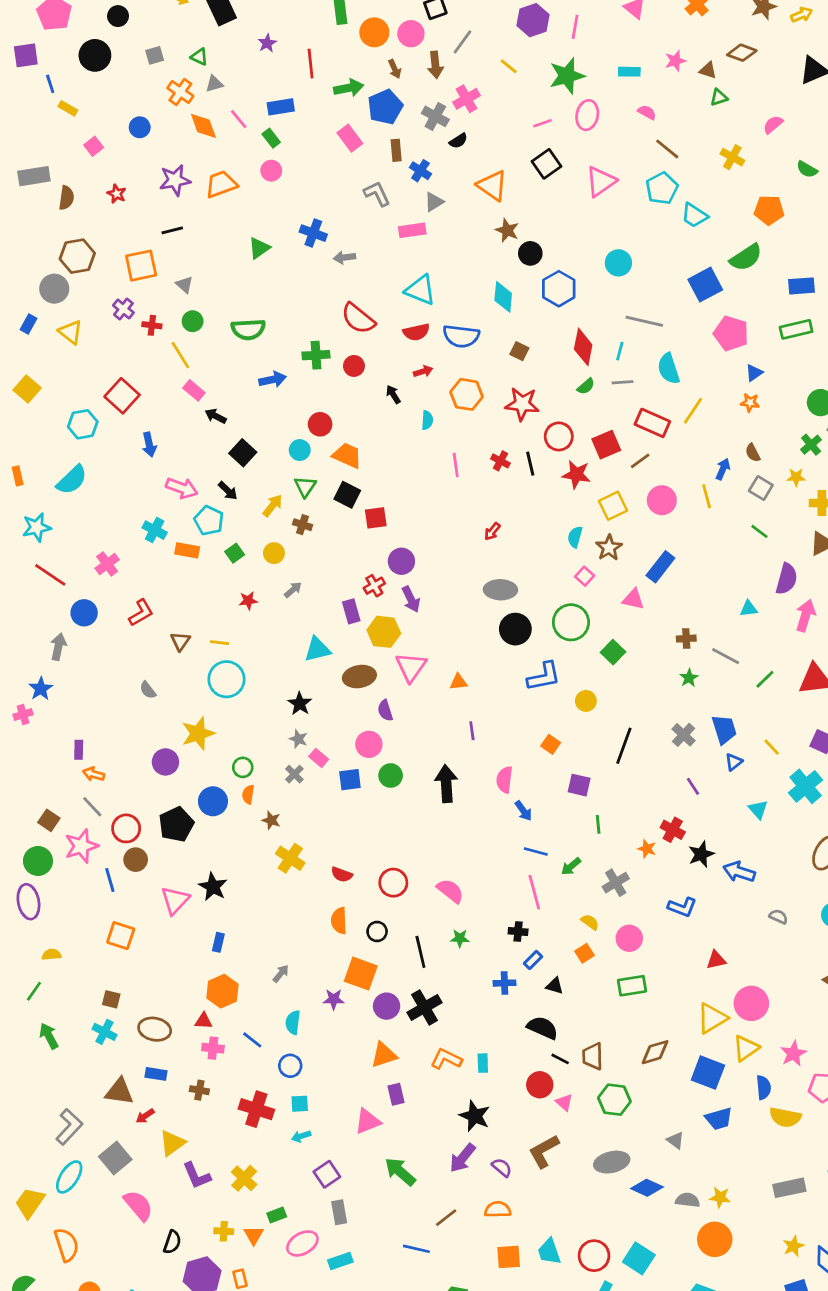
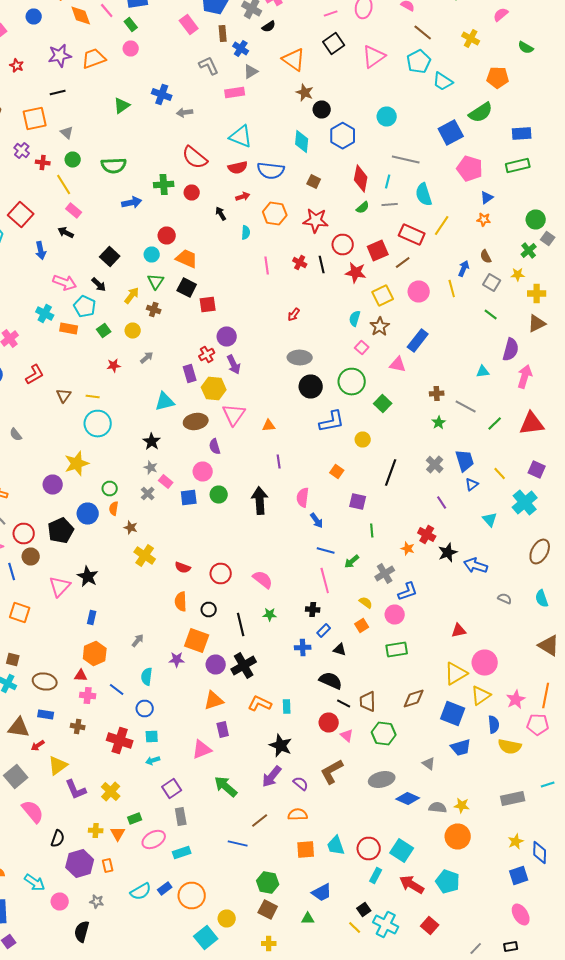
black arrow: (216, 416) -> (66, 232), moved
gray semicircle: (148, 690) -> (16, 434), moved
blue L-shape: (682, 907) -> (408, 592), moved, turned -40

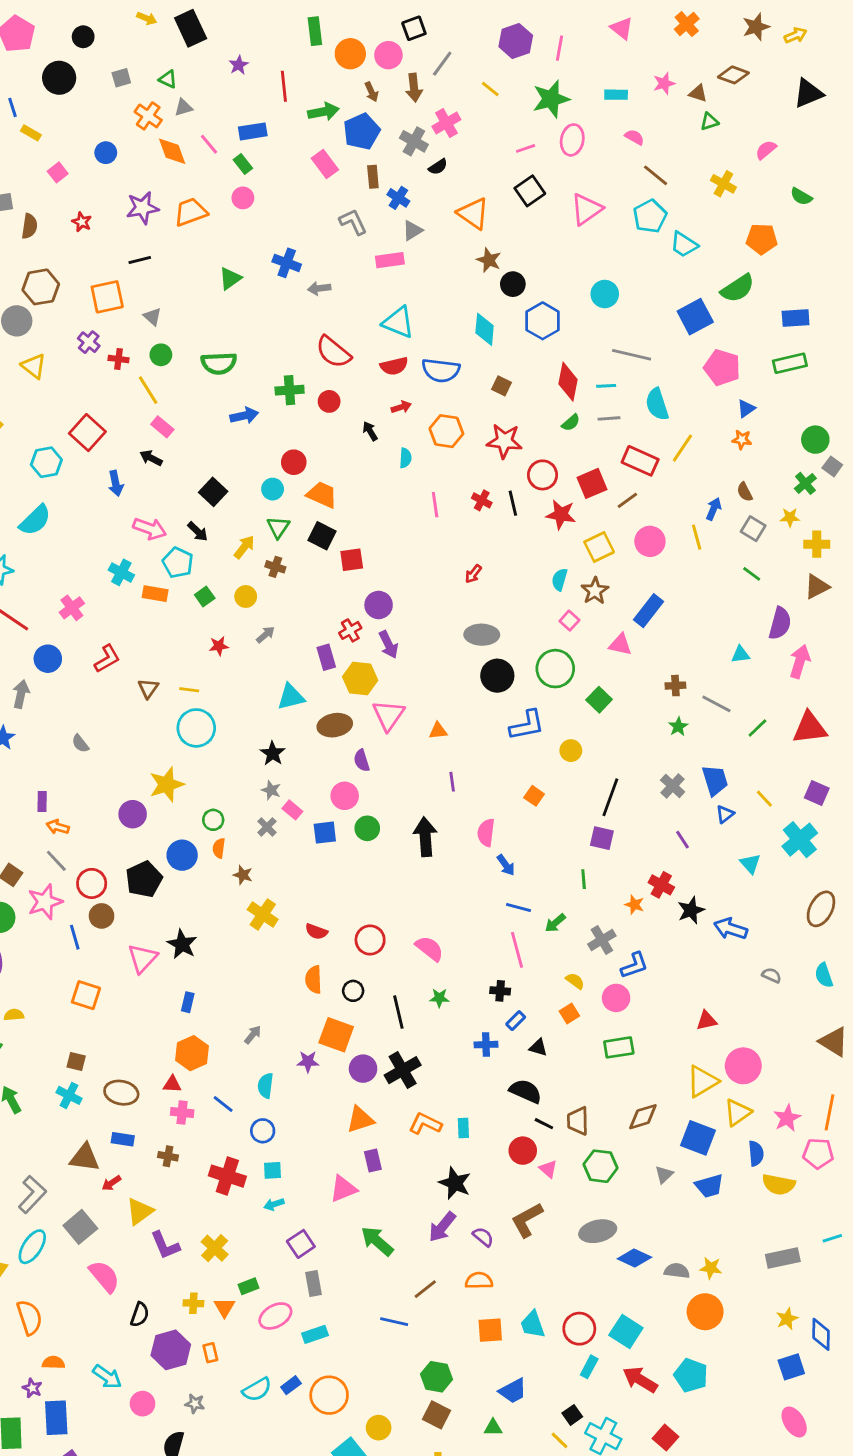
cyan line: (388, 182) -> (606, 386), turned 72
purple square: (358, 502) -> (602, 838), moved
gray triangle: (429, 764) -> (664, 1175), moved, turned 40

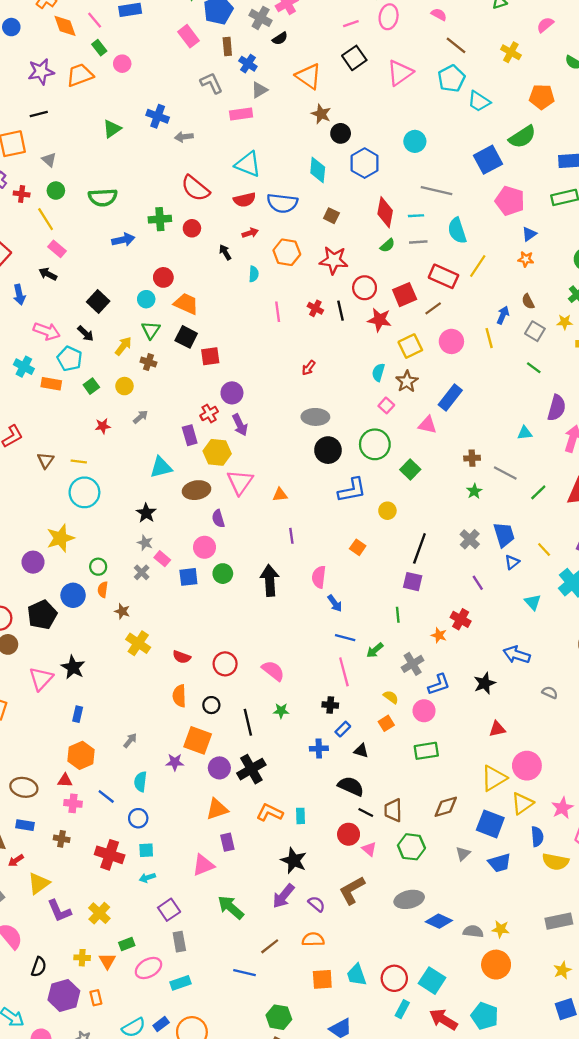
green rectangle: (243, 164) -> (99, 48), moved
black star: (691, 910) -> (485, 683), moved

